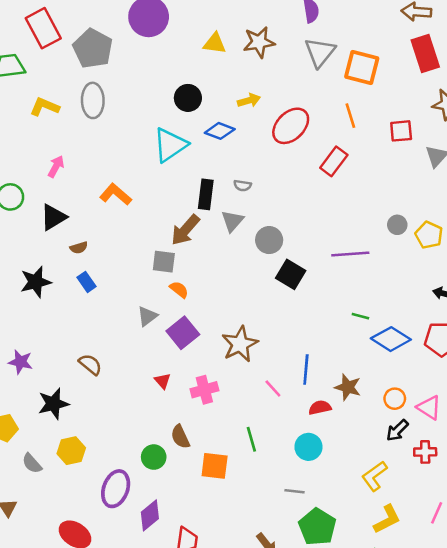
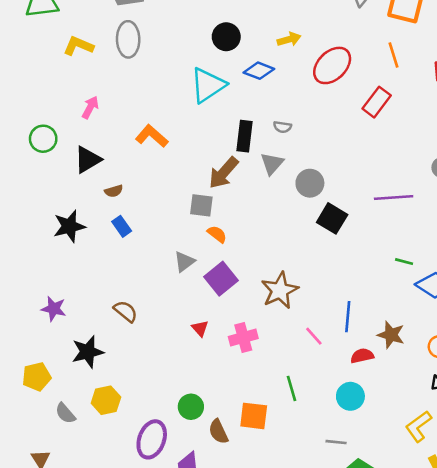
brown semicircle: (180, 437) -> (218, 432), moved

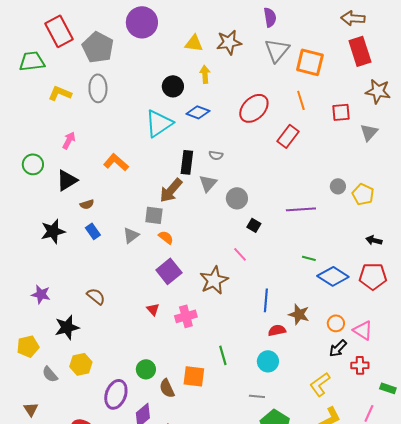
yellow arrow: (289, 39) -> (205, 74), moved, turned -78
black square: (332, 218) -> (254, 225), size x0.6
gray triangle: (184, 262) -> (131, 235), moved
pink line: (314, 336) -> (240, 254), moved

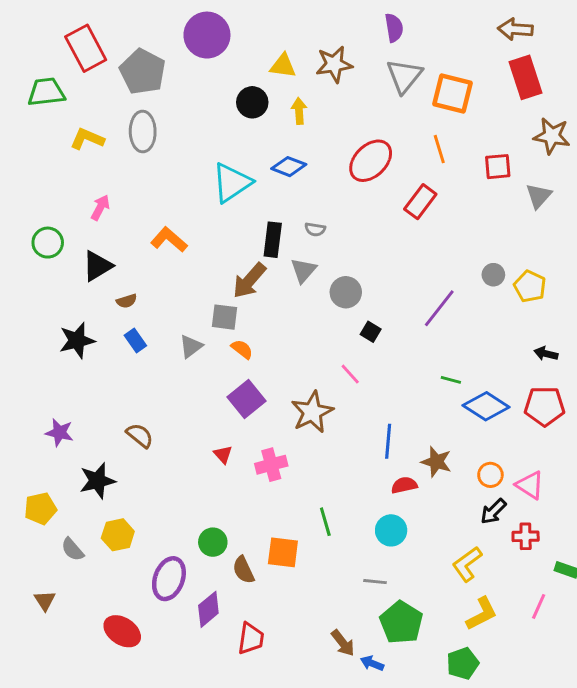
black circle: (173, 86) -> (252, 102), moved
purple line: (301, 209) -> (439, 308), turned -48

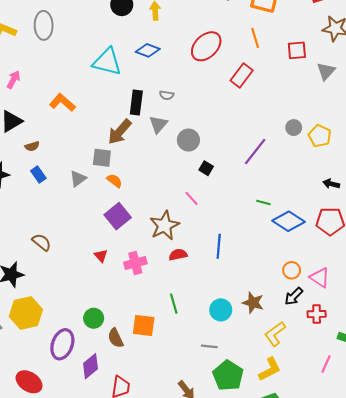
cyan triangle: (232, 183) -> (107, 62), turned 48
brown star: (436, 462) -> (253, 303), moved
red semicircle: (404, 485) -> (178, 255), moved
yellow hexagon: (118, 535) -> (26, 313), size x1.4
yellow L-shape: (482, 614) -> (270, 369), moved

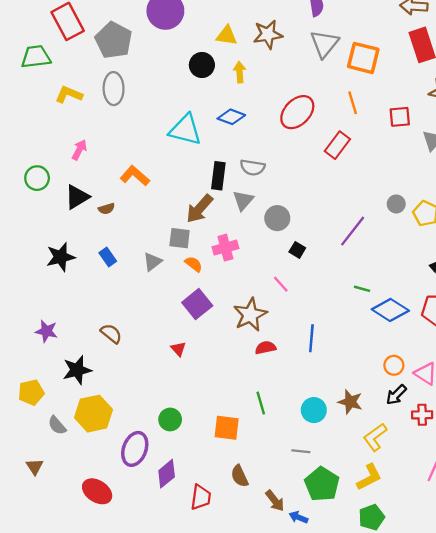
gray semicircle: (167, 95) -> (253, 167), size x1.5
brown semicircle: (32, 146) -> (107, 209), moved
pink cross: (135, 263) -> (225, 248), moved
brown semicircle: (116, 338) -> (240, 476), moved

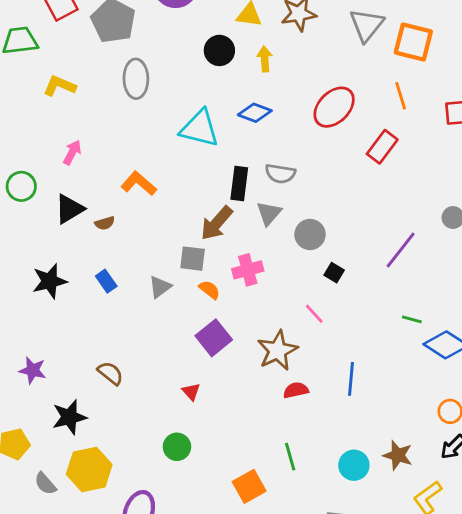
gray ellipse: (114, 89) -> (136, 79), moved
green circle: (170, 419) -> (177, 447), moved
orange square: (227, 428) -> (249, 486), turned -36

